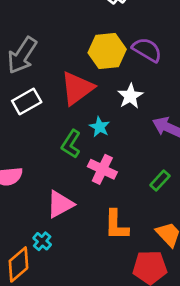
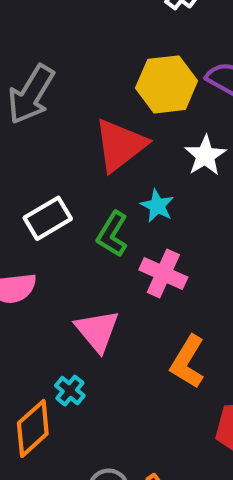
white rectangle: (27, 102) -> (48, 218), moved
pink triangle: (60, 204) -> (97, 331), turned -40
orange L-shape: (116, 225) -> (188, 362), turned 32

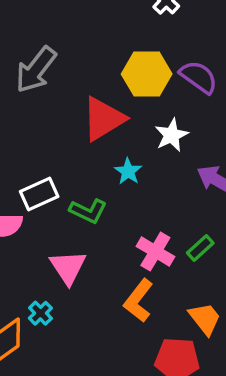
white rectangle: (48, 218) -> (39, 194), moved
green L-shape: (112, 234) -> (88, 211), moved, turned -102
pink cross: (163, 273) -> (155, 252), moved

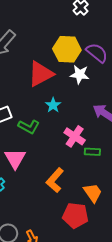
white star: (172, 135) -> (80, 75), moved, turned 30
green rectangle: (200, 248) -> (92, 152), turned 42
pink cross: (155, 252) -> (75, 136), moved

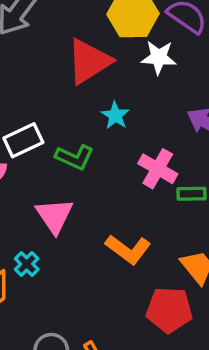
orange L-shape: (55, 180) -> (128, 249), turned -90

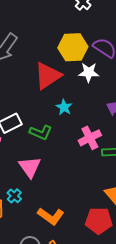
pink cross: (158, 169) -> (90, 138), turned 35
orange L-shape: (128, 249) -> (51, 216), moved

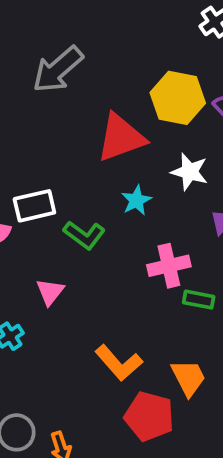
white star: (89, 72) -> (190, 172), moved
pink triangle: (30, 167) -> (50, 292), size x0.7
orange L-shape: (51, 216) -> (119, 363), moved

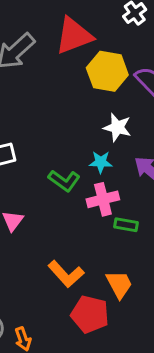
red triangle: (121, 138) -> (74, 36), moved
cyan star: (136, 200) -> (101, 162), moved, turned 30
green L-shape: (84, 235) -> (64, 181), moved

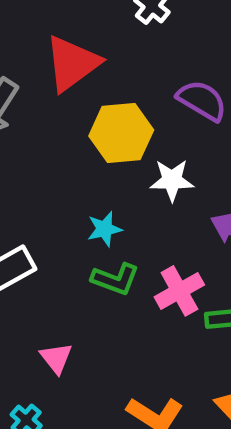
yellow hexagon: (107, 71) -> (121, 133), moved
cyan star: (101, 162) -> (104, 229), moved

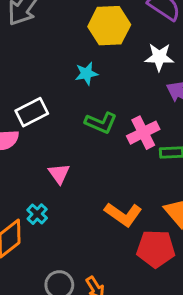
white star: (172, 180) -> (159, 57), moved
cyan star: (104, 229) -> (86, 73), moved

